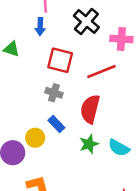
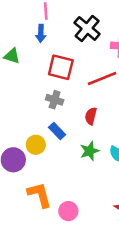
red semicircle: (90, 109) -> (91, 116), size x0.6

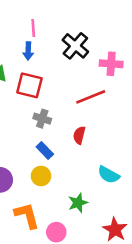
red square: (61, 67) -> (29, 85), moved
yellow circle: (36, 145) -> (41, 176), moved
green star: (90, 151) -> (78, 203), moved

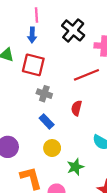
yellow circle: (41, 176) -> (52, 148), moved

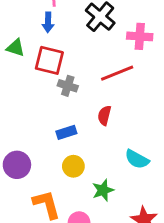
gray cross: (44, 94) -> (68, 86), moved
blue rectangle: (47, 121) -> (66, 132), turned -64

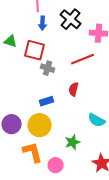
blue arrow: (48, 22) -> (42, 23), moved
yellow circle: (73, 166) -> (40, 125), moved, size x1.5

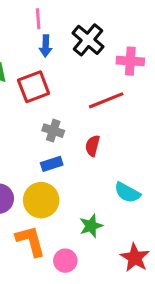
red square: (34, 50) -> (34, 87), turned -35
gray cross: (48, 68) -> (53, 131), moved

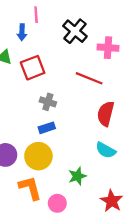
blue arrow: (46, 46) -> (22, 32), moved
red line: (106, 100) -> (89, 78), turned 44
red semicircle: (93, 146) -> (106, 114), moved, size x1.5

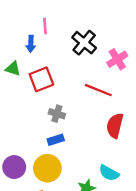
pink cross: (108, 48) -> (117, 59), turned -36
cyan semicircle: (106, 150) -> (109, 173), moved

